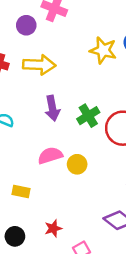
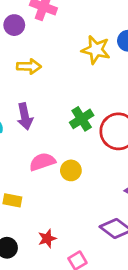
yellow arrow: (39, 65) -> (29, 66), size x0.7
purple arrow: (52, 108) -> (25, 116), moved

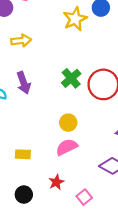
yellow star: (96, 50) -> (75, 19), turned -30
pink semicircle: (42, 162) -> (67, 147), moved

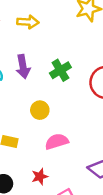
green cross: (71, 78) -> (60, 70), moved
yellow circle: (68, 123) -> (40, 110), moved

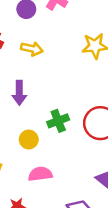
green cross: (60, 70) -> (58, 121), moved

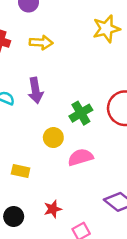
pink semicircle: (40, 174) -> (80, 157), moved

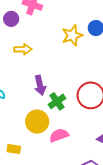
purple arrow: (36, 91) -> (40, 85), moved
yellow circle: (53, 138) -> (37, 122), size x1.5

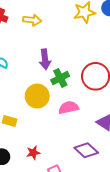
pink semicircle: (59, 135) -> (68, 108), moved

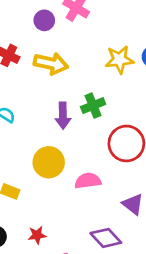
yellow arrow: (32, 20) -> (51, 64), size x1.4
green cross: (60, 78) -> (93, 106), moved

